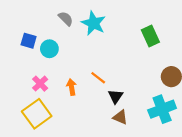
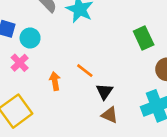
green rectangle: (150, 36) -> (144, 38), moved
pink cross: (40, 84) -> (20, 63), moved

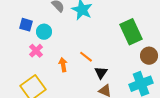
green rectangle: (144, 38) -> (131, 32), size x1.4

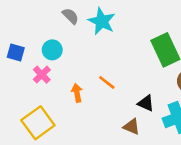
blue square: (26, 25) -> (16, 52), moved
black triangle: (101, 73) -> (146, 103), moved, turned -40

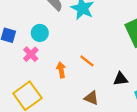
black triangle: (146, 103) -> (121, 79), turned -32
brown triangle: (132, 127) -> (91, 98), moved

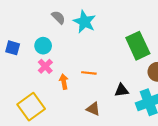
pink cross: (31, 54) -> (45, 66), moved
orange line: (87, 61) -> (89, 73), turned -32

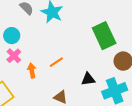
orange line: (89, 73) -> (56, 62), turned -40

